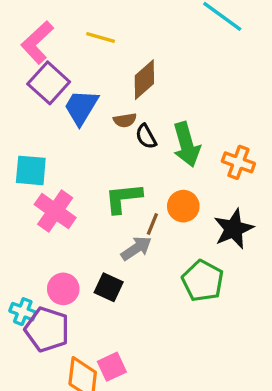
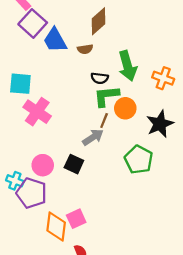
blue trapezoid: (81, 107) -> (55, 40), turned -60
black semicircle: (146, 136) -> (100, 78), moved, turned -54
green L-shape: (123, 198) -> (106, 96), moved

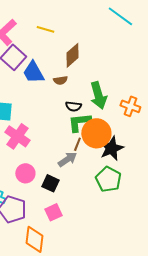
orange circle: (125, 108) -> (96, 133), size x1.5
black star: (160, 124) -> (111, 148), moved
pink circle: (43, 165) -> (25, 173), moved
pink square: (76, 219) -> (53, 212), moved

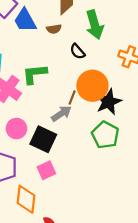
green arrow: (98, 95) -> (95, 25), moved
black semicircle: (73, 106) -> (77, 51), moved, turned 42
green L-shape: (79, 122) -> (35, 74), moved
black square: (50, 183) -> (43, 139), size x1.4

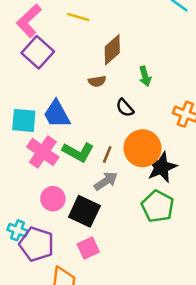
blue trapezoid: (25, 20) -> (57, 114), moved
green arrow: (95, 25) -> (145, 76), size x0.6
green L-shape: (35, 74) -> (78, 152), moved, turned -145
brown line: (72, 97) -> (107, 155), moved

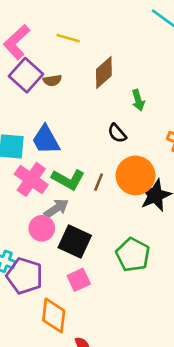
brown semicircle: (97, 81) -> (52, 80), moved
gray arrow: (106, 181) -> (56, 208), moved
green pentagon: (158, 206) -> (133, 255), moved

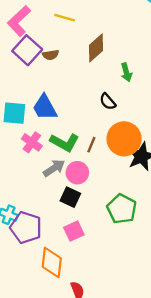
pink cross: (31, 179) -> (32, 142), size x0.7
pink circle: (42, 228) -> (77, 173), moved
black square: (75, 242) -> (70, 197), size x0.7

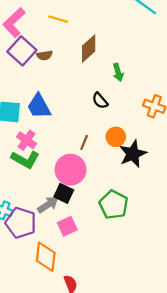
orange circle: (124, 139) -> (116, 137), size x0.6
green L-shape: (65, 142) -> (25, 159), moved
gray arrow: (54, 168) -> (48, 205), moved
pink circle: (77, 173) -> (71, 170), size x1.4

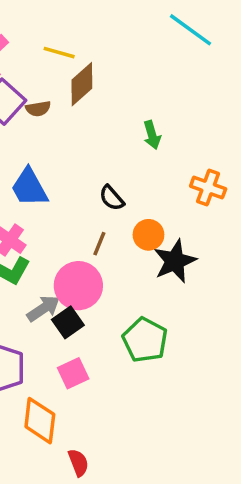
brown diamond: (89, 49) -> (82, 84), moved
black semicircle: (100, 101) -> (112, 198), moved
black square: (64, 193) -> (68, 322), turned 30
gray arrow: (48, 205) -> (43, 308), moved

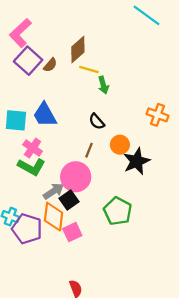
yellow line: (59, 53) -> (89, 69), moved
brown semicircle: (38, 109) -> (50, 65), turned -40
green arrow: (152, 135) -> (103, 85), moved
orange diamond: (40, 421) -> (54, 217), moved

